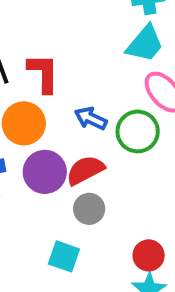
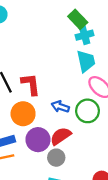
cyan trapezoid: (145, 44) -> (86, 61), turned -45
gray circle: (89, 209) -> (56, 158), moved

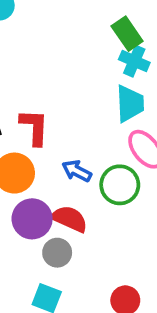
cyan cross: (85, 35) -> (134, 61), turned 30
red semicircle: (61, 136) -> (70, 219), turned 50

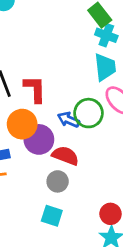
green circle: (120, 185) -> (89, 113), moved
purple circle: (32, 219) -> (39, 139), moved

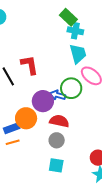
red L-shape: (35, 89) -> (30, 65), moved
orange circle: (22, 124) -> (26, 118), moved
purple circle: (39, 139) -> (43, 101), moved

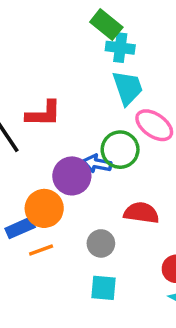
red L-shape: (30, 65) -> (44, 114), turned 105
red semicircle: (59, 121) -> (141, 213), moved
orange line: (13, 142) -> (41, 250), moved

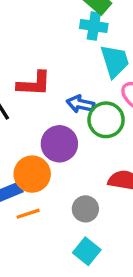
cyan cross: (120, 48) -> (94, 26), moved
blue arrow: (97, 164) -> (80, 104), moved
cyan square: (103, 288) -> (87, 251), turned 32

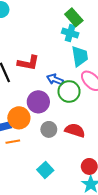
gray circle: (85, 209) -> (49, 129), moved

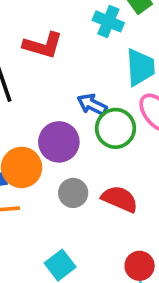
cyan cross: (70, 33) -> (108, 21), moved
red L-shape: (28, 63) -> (43, 45), moved

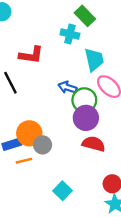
purple circle: (59, 142) -> (86, 118), moved
gray circle: (73, 193) -> (43, 145), moved

